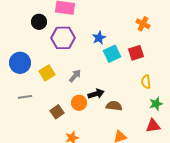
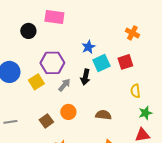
purple hexagon: (63, 38) -> (52, 63), moved
black arrow: (96, 94) -> (85, 77), moved, turned 119
gray line: (25, 97) -> (10, 122), moved

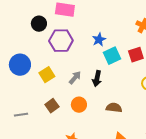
purple hexagon: (52, 63) -> (61, 41), moved
black arrow: (85, 77) -> (97, 79), moved
brown square: (46, 121) -> (52, 106), moved

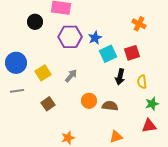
purple hexagon: (61, 41) -> (70, 37), moved
black arrow: (97, 79) -> (120, 77), moved
orange circle: (79, 105) -> (89, 101), moved
gray line: (21, 115) -> (17, 91), moved

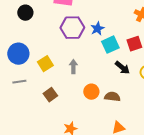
black circle: (35, 22) -> (25, 13), moved
gray arrow: (71, 76) -> (73, 67), turned -40
black arrow: (120, 77) -> (122, 68), turned -63

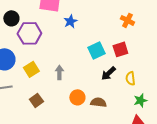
purple hexagon: (72, 28) -> (29, 33), moved
blue star: (97, 29) -> (70, 21), moved
black arrow: (122, 68) -> (108, 73), turned 98

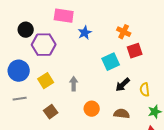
orange cross: (127, 20) -> (124, 32), moved
red square: (120, 49) -> (135, 51), moved
brown semicircle: (98, 102) -> (122, 114), moved

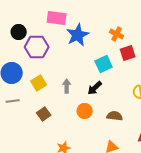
blue star: (85, 33) -> (78, 35), size x1.6
black arrow: (123, 85) -> (95, 88), moved

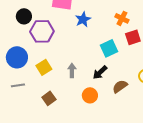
blue star: (78, 35) -> (83, 19), size x0.7
brown semicircle: (115, 116) -> (120, 86), moved, turned -42

